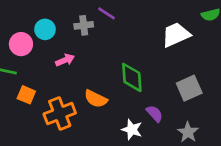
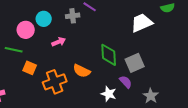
gray square: (189, 88) -> (135, 63), moved

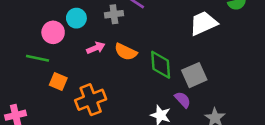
orange semicircle: (82, 71) -> (126, 52), moved

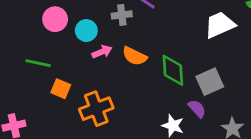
cyan circle: (76, 18) -> (86, 31), moved
pink circle: (53, 32) -> (55, 19), moved

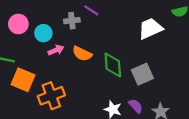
orange square: (61, 89) -> (23, 80), size x1.5
purple semicircle: (197, 109) -> (136, 106), moved

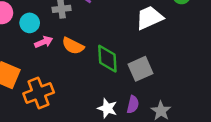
purple semicircle: (136, 106) -> (133, 104), turned 56

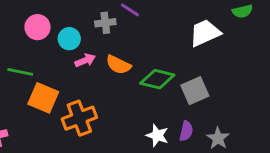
green diamond: (107, 59) -> (157, 79), turned -72

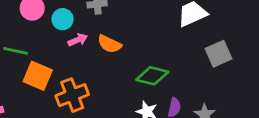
green diamond: (157, 79) -> (152, 76), moved
gray square: (195, 91) -> (219, 54), moved

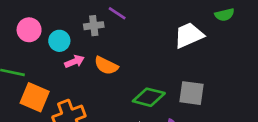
gray square: (219, 54) -> (191, 93), moved, turned 32

